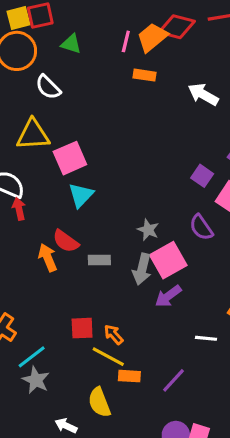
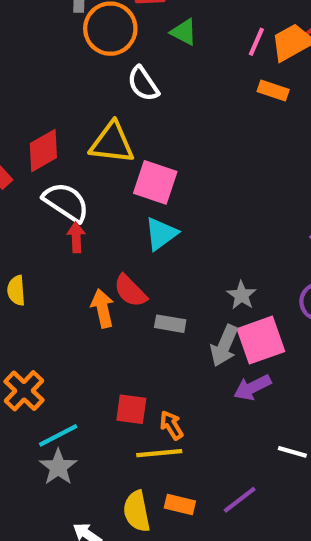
pink square: (70, 158) -> (155, 182), turned 32
yellow line: (108, 357) -> (159, 453), turned -44
orange rectangle: (129, 376) -> (180, 504), moved

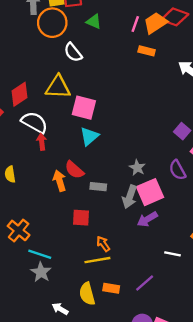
red square: (131, 409) -> (81, 218), moved
cyan line: (58, 435) -> (40, 254), turned 50

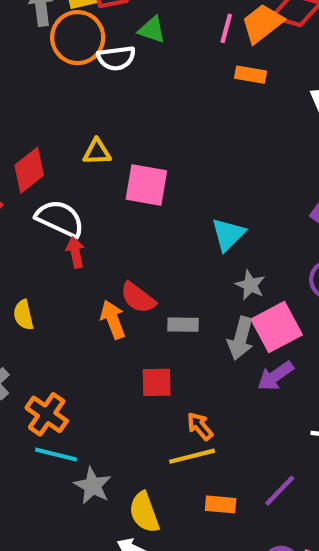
white semicircle: (73, 52) -> (116, 58), moved, turned -54
yellow triangle: (58, 87) -> (97, 152), size x0.6
cyan triangle: (89, 136) -> (228, 234), moved
cyan line: (40, 254) -> (56, 455), moved
yellow semicircle: (87, 294) -> (144, 512), moved

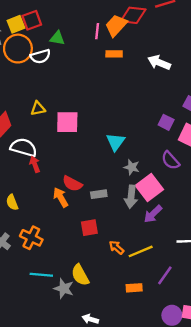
orange cross: (47, 414) -> (31, 238), moved
yellow line: (192, 456) -> (141, 251), moved
yellow semicircle: (144, 512) -> (80, 275), moved

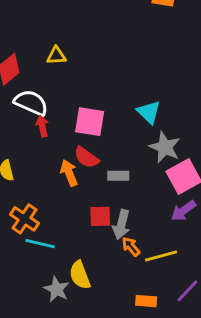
pink square: (67, 122) -> (90, 122), moved
cyan triangle: (115, 142) -> (149, 112), turned -30
gray star: (132, 167) -> (165, 147), size x1.5
gray arrow: (131, 197) -> (121, 225), moved
cyan line: (41, 275) -> (40, 244), moved

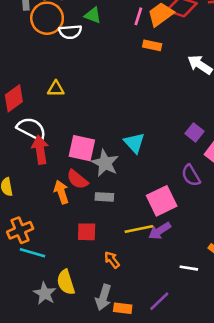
red arrow: (42, 126) -> (40, 150), size x1.5
gray star: (165, 147) -> (105, 163), moved
orange cross: (24, 219) -> (20, 230), turned 30
gray arrow: (121, 225) -> (103, 297), moved
yellow line: (161, 256) -> (139, 229), moved

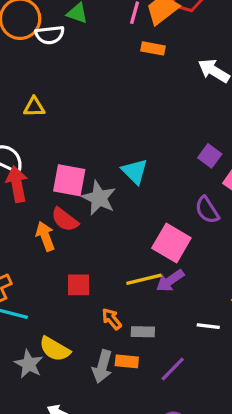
gray rectangle: (104, 197) -> (143, 332), moved
pink square: (162, 201) -> (171, 243), turned -32
yellow semicircle: (66, 282) -> (55, 349), turned -40
orange rectangle: (123, 308) -> (127, 361), moved

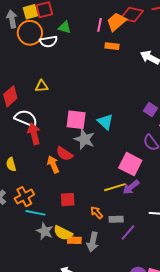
pink square: (69, 180) -> (76, 120), moved
red square: (79, 285) -> (68, 200), moved
orange rectangle: (127, 361) -> (74, 240), moved
gray star: (29, 364) -> (45, 231), moved
purple line: (173, 369) -> (128, 232), moved

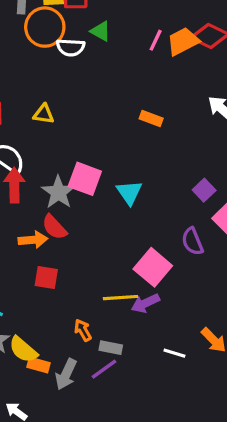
orange rectangle: (112, 46) -> (151, 119), moved
gray star: (84, 139) -> (58, 192), moved
orange arrow: (53, 164) -> (33, 240), turned 96
red square: (68, 200) -> (46, 277), moved
purple line: (128, 232) -> (104, 369), moved

